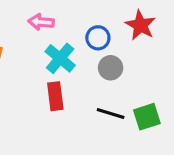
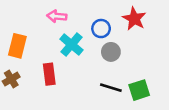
red rectangle: (55, 96) -> (49, 74), moved

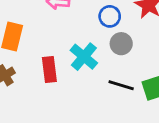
cyan cross: (71, 45) -> (84, 57), moved

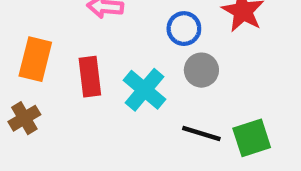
red rectangle: (49, 70) -> (90, 77), moved

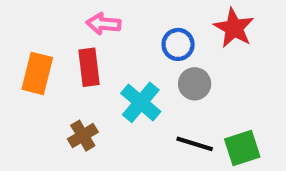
red rectangle: (90, 77) -> (89, 67), moved
brown cross: (24, 118) -> (83, 136), moved

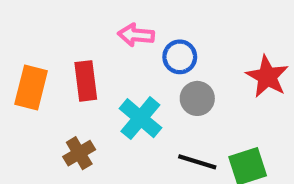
pink arrow: (104, 24) -> (136, 35), moved
red star: (234, 28) -> (267, 77), moved

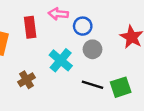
red rectangle: (86, 81) -> (30, 27), moved

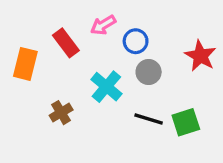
pink arrow: (58, 14) -> (103, 25), turned -36
red rectangle: (30, 27) -> (66, 43), turned -30

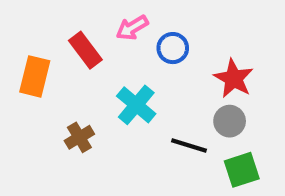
red star: (200, 56) -> (234, 78), moved
gray circle: (149, 72) -> (230, 121), moved
green square: (186, 122) -> (242, 170), moved

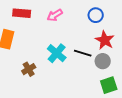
blue circle: (173, 48) -> (96, 15), moved
red rectangle: (85, 50) -> (22, 13), moved, turned -48
black line: (189, 145) -> (83, 53), moved

